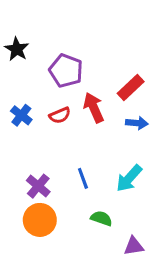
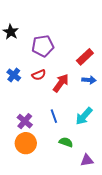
purple pentagon: (66, 71) -> (43, 46), turned -30
red arrow: (94, 108) -> (61, 83), moved, turned 60

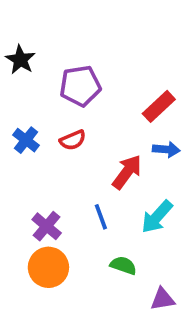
red arrow: (61, 83) -> (127, 172), moved

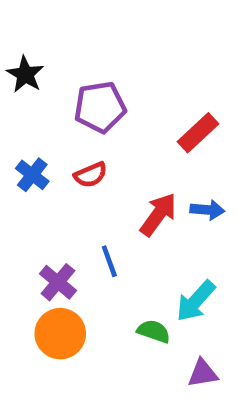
blue arrow: (166, 149) -> (207, 210), moved
blue line: (101, 217) -> (109, 261), moved
cyan arrow: (157, 217) -> (196, 301), moved

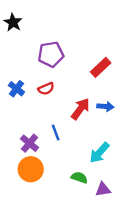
black star: (25, 74) -> (13, 22), moved
green semicircle: (154, 331) -> (79, 178), moved

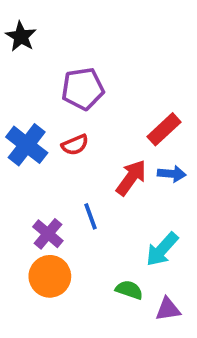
red rectangle: (101, 67) -> (164, 129), moved
blue cross: (16, 89) -> (27, 145), size x1.5

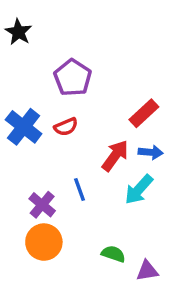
purple pentagon: (83, 89) -> (73, 78), turned -30
cyan arrow: (162, 249) -> (139, 190), moved

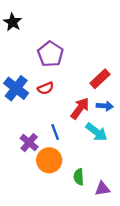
cyan arrow: (139, 190) -> (96, 132), turned -95
orange circle: (44, 242) -> (49, 160), moved
green semicircle: (113, 254) -> (79, 177), turned -112

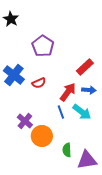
red semicircle: (46, 88) -> (39, 83), moved
blue line: (55, 132) -> (61, 112), moved
purple triangle: (102, 189) -> (87, 160), size x1.5

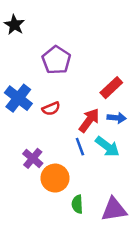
green semicircle: (67, 150) -> (77, 204), moved

